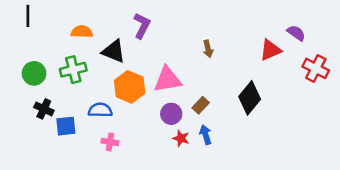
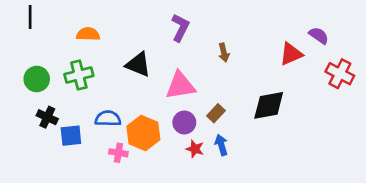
purple L-shape: (142, 26) -> (180, 28), moved
black triangle: (114, 51) -> (138, 64), moved
orange hexagon: (130, 87) -> (143, 133), moved
black diamond: (250, 98) -> (269, 105), turned 40

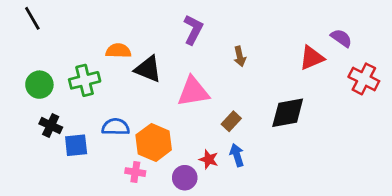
black line: (30, 17) -> (32, 18), turned -30
orange semicircle: (88, 34) -> (118, 51), moved
purple circle: (184, 122) -> (185, 178), moved
pink cross: (118, 153) -> (135, 172), moved

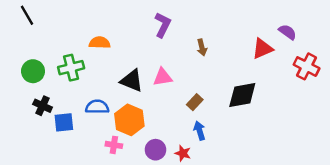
black triangle: (148, 69) -> (132, 81), moved
pink triangle: (193, 92) -> (163, 77), size x0.7
red star: (209, 159) -> (183, 153), moved

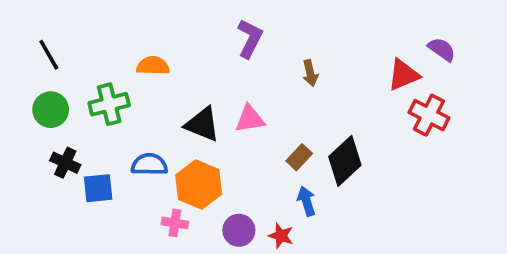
black line: (27, 15) -> (49, 55), moved
red cross: (307, 66) -> (429, 115), moved
black diamond: (242, 95) -> (345, 161), moved, turned -32

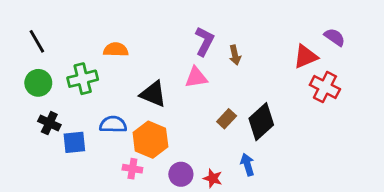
purple L-shape: (250, 38) -> (204, 41), moved
pink triangle: (250, 119) -> (196, 77), moved
blue arrow: (307, 201) -> (247, 165), moved

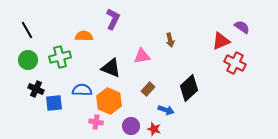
purple L-shape: (204, 41) -> (113, 19), moved
brown rectangle: (227, 119) -> (148, 89), moved
blue arrow: (247, 165) -> (166, 110), moved, turned 126

